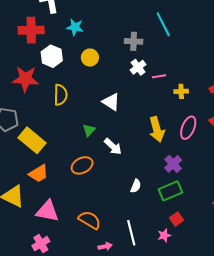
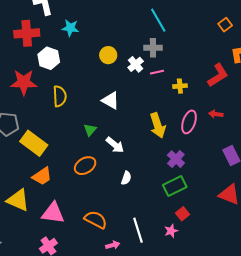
gray cross: (134, 41) -> (153, 48), moved
yellow circle: (90, 57) -> (108, 55), moved
white semicircle: (136, 186) -> (126, 178), moved

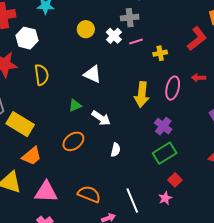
yellow arrow: (158, 125) -> (142, 94), turned 30
green triangle: (90, 130) -> (75, 105), turned 32

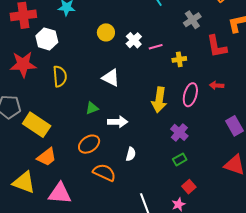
gray cross: (130, 18) -> (192, 20), moved, turned -30
red L-shape: (197, 39) -> (217, 46), turned 115
white arrow: (101, 118) -> (118, 122), turned -36
green rectangle: (165, 153) -> (180, 159), size x0.6
orange semicircle: (89, 194) -> (104, 172), moved

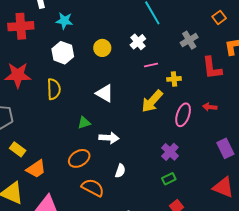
white hexagon: (47, 39) -> (63, 53), moved
white cross: (134, 40) -> (138, 42), moved
yellow arrow: (159, 100) -> (152, 101), moved, turned 30
yellow rectangle: (37, 125) -> (18, 149), moved, size x0.6

